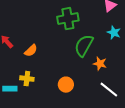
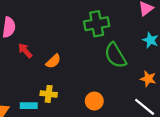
green semicircle: (84, 46) -> (115, 55), turned -60
orange star: (100, 64) -> (148, 79), moved

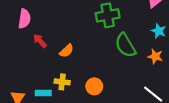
orange star: (148, 79) -> (155, 56), moved
orange circle: (94, 101) -> (94, 86), moved

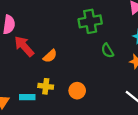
red arrow: (40, 41) -> (24, 46), size x1.5
green semicircle: (125, 45) -> (107, 51), size x0.6

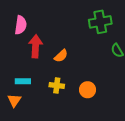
red arrow: (24, 46) -> (36, 46), turned 45
cyan rectangle: (27, 97) -> (23, 81), moved

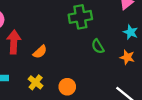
yellow cross: (57, 85) -> (36, 82), turned 32

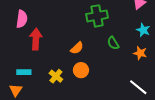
orange semicircle: (40, 52) -> (77, 48), moved
orange circle: (67, 87) -> (81, 70), moved

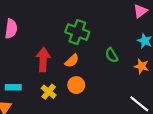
green cross: (97, 16) -> (77, 32), moved, turned 30
red arrow: (36, 39) -> (43, 60), moved

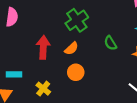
green cross: (77, 32) -> (77, 20), turned 35
yellow cross: (49, 92) -> (43, 89), moved

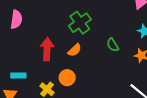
orange circle: (76, 72) -> (67, 78), moved

